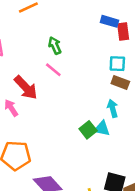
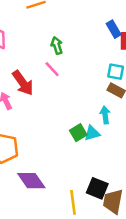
blue rectangle: (109, 21) -> (114, 29), turned 35
cyan triangle: (102, 128) -> (92, 133), turned -35

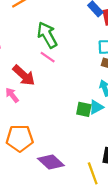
green arrow: (57, 46) -> (47, 35), size x1.6
green square: (78, 133) -> (84, 109), turned -35

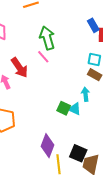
cyan triangle: (96, 107) -> (75, 109), turned 40
purple diamond: (51, 162) -> (47, 146), moved, turned 55

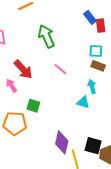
pink line: (43, 57) -> (60, 69), moved
green square: (64, 108) -> (33, 106), moved

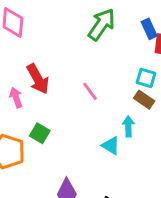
green arrow: (46, 36) -> (102, 24), moved, turned 45

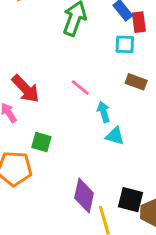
cyan square: (146, 78) -> (125, 44), moved
cyan arrow: (128, 126) -> (104, 112), moved

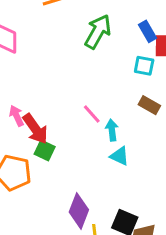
pink line: (80, 88) -> (92, 114), moved
red arrow: (25, 89) -> (35, 129), moved

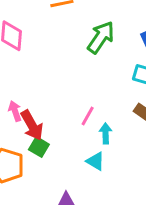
pink line: (92, 114) -> (88, 116), turned 66
cyan triangle: (119, 156) -> (96, 161), moved

